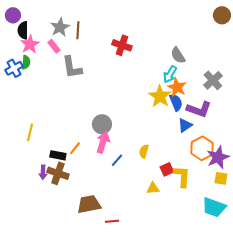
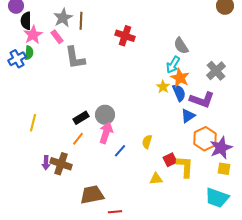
yellow star: (160, 96) -> (163, 87), size x0.6
black rectangle: (58, 155) -> (81, 118), moved, turned -42

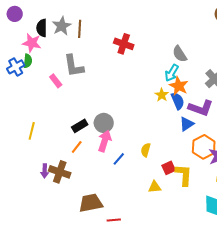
black semicircle: (26, 21) -> (42, 28), moved
pink star: (33, 35) -> (32, 43), turned -30
pink rectangle: (57, 37) -> (56, 81), moved

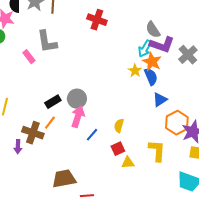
purple L-shape: (201, 108) -> (162, 45), moved
red square: (169, 168) -> (118, 149), moved
brown cross: (60, 172) -> (33, 133), moved

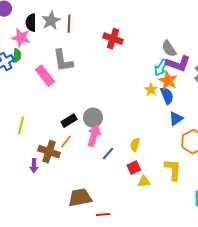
pink rectangle: (29, 57) -> (45, 76), size x1.5

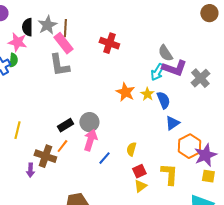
pink rectangle: (45, 76) -> (63, 43), moved
orange star: (168, 81) -> (125, 92), moved
red square: (134, 168) -> (139, 171), moved
yellow triangle: (144, 182) -> (140, 186), turned -32

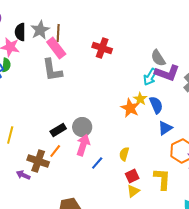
orange star: (125, 92) -> (130, 108), moved
purple arrow: (30, 170) -> (23, 175), turned 112

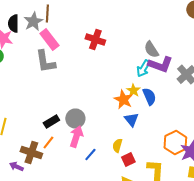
brown line: (58, 33) -> (47, 14), moved
blue triangle: (165, 128) -> (131, 120), moved, turned -35
red square: (132, 176) -> (128, 160), moved

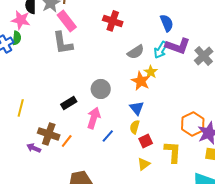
gray semicircle: (151, 50) -> (136, 52), moved, turned -90
blue semicircle: (149, 96) -> (167, 23), moved
gray circle: (75, 118) -> (101, 89), moved
blue triangle: (131, 120) -> (137, 108), moved
orange line: (48, 142) -> (67, 141), moved

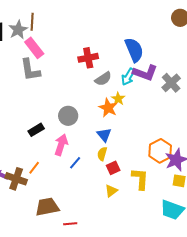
red cross: (113, 21) -> (88, 58), moved, turned -30
blue semicircle: (167, 23) -> (134, 50), size x1.4
brown cross: (49, 134) -> (16, 179), moved

